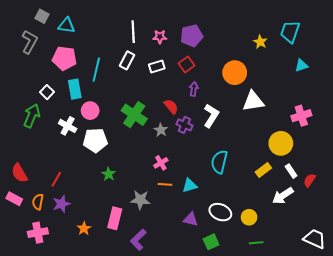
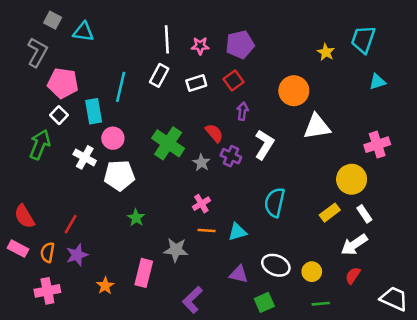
pink pentagon: (64, 58) -> (63, 83), moved
red semicircle: (310, 180) -> (353, 275), moved
purple L-shape: (138, 240) -> (192, 300), moved

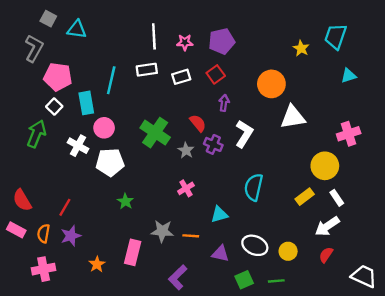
white rectangle: (159, 75) -> (147, 70), turned 54
orange line: (207, 231) -> (191, 236), moved
green line: (321, 304) -> (276, 281), moved

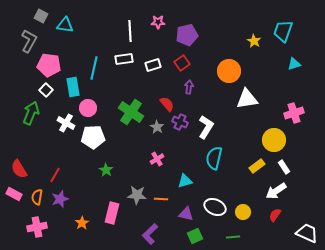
pink star: (185, 42) -> (158, 22), moved
white L-shape: (244, 134) -> (206, 127), moved
green square: (244, 280) -> (195, 236), moved

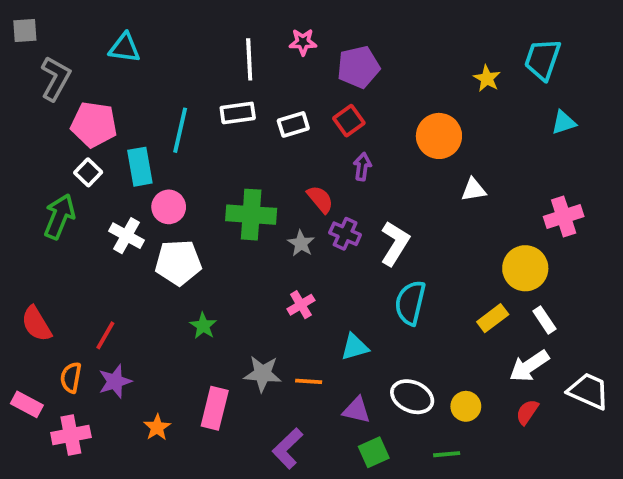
gray square: (41, 16) -> (25, 31), moved, turned -32
white triangle: (247, 99) -> (473, 190), size x0.6
green cross: (131, 112) -> (251, 215), turned -30
pink rectangle: (14, 194) -> (27, 404), moved
white trapezoid: (307, 233) -> (589, 391), moved

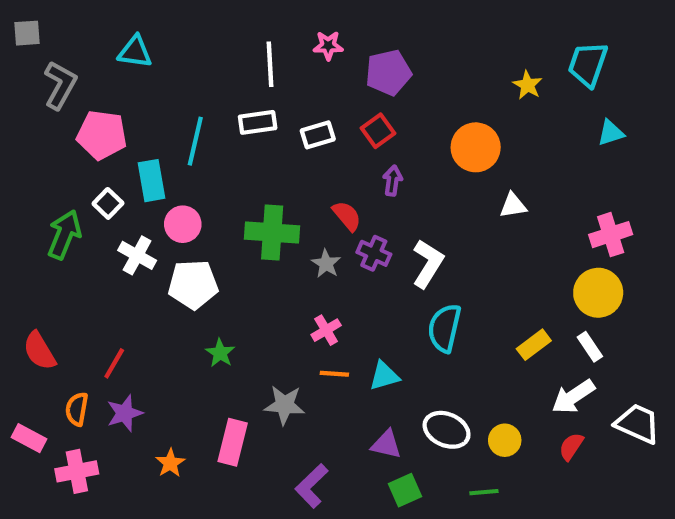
white square: (88, 172) -> (108, 203), moved
yellow circle: (525, 268) -> (598, 293), moved
orange line: (309, 381) -> (334, 374), moved

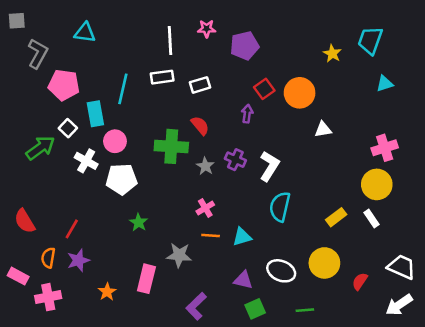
red square: (378, 131) -> (264, 89), moved
red semicircle: (347, 216) -> (200, 126), moved
green arrow: (64, 235) -> (40, 148), turned 32
white arrow: (573, 397) -> (399, 305), moved
yellow circle: (505, 440) -> (324, 263), moved, size x1.5

